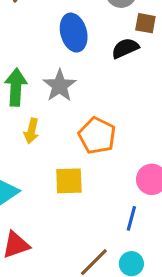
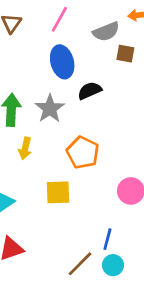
black semicircle: (125, 48) -> (90, 91), moved
blue line: (131, 218) -> (107, 239), moved

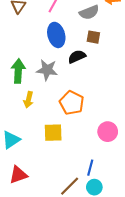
brown square: (125, 54) -> (93, 37), moved
gray star: (50, 109) -> (47, 70), turned -30

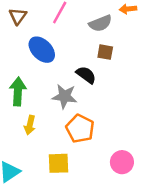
blue ellipse: (56, 35) -> (42, 50), moved, turned -30
black semicircle: (77, 57) -> (86, 75), turned 60
gray star: (47, 70) -> (65, 96), moved

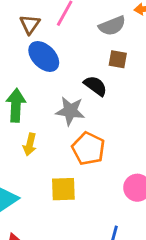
brown triangle: (18, 16) -> (30, 24), moved

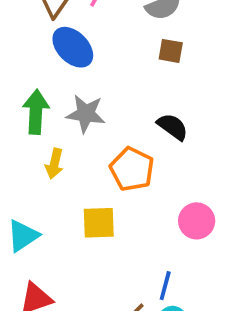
black semicircle: (95, 86) -> (173, 127), moved
gray star: (70, 111) -> (86, 114), moved

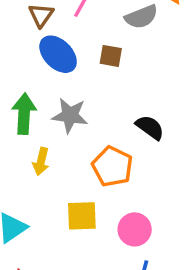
brown square: (171, 51) -> (111, 56), moved
pink circle: (197, 221) -> (135, 229), moved

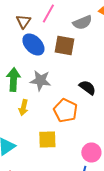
brown square: (111, 56) -> (64, 46), size x1.5
pink circle: (135, 229) -> (91, 152), moved

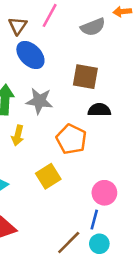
brown square: (64, 46) -> (85, 77), moved
black semicircle: (87, 88) -> (99, 110), turned -36
yellow square: (47, 140) -> (48, 176), turned -30

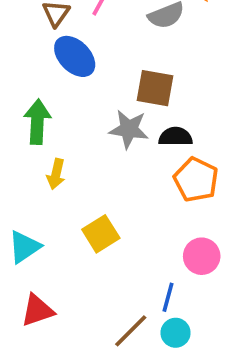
gray star: (39, 101) -> (129, 129), moved
orange pentagon: (71, 139) -> (196, 180), moved
pink circle: (104, 193) -> (202, 256), moved

